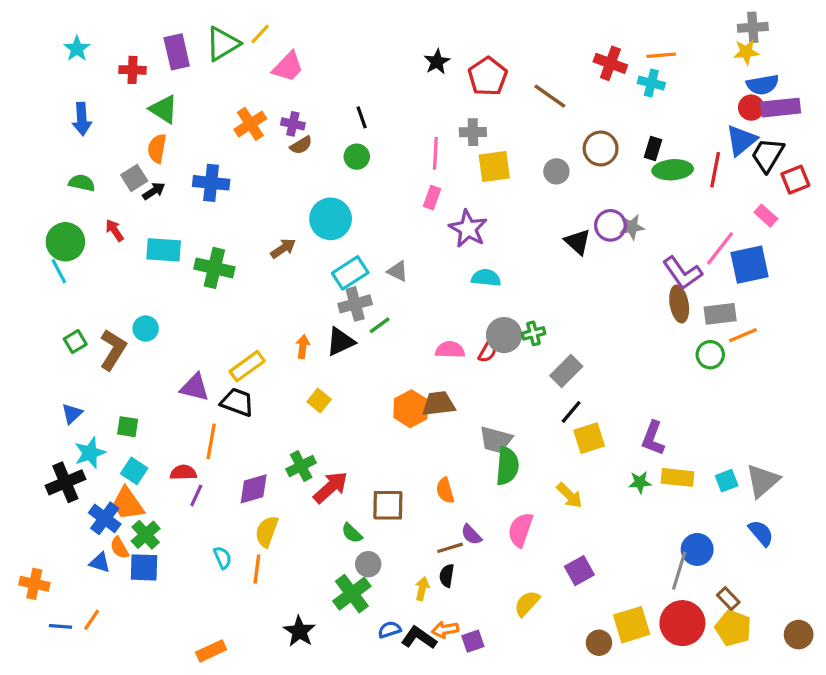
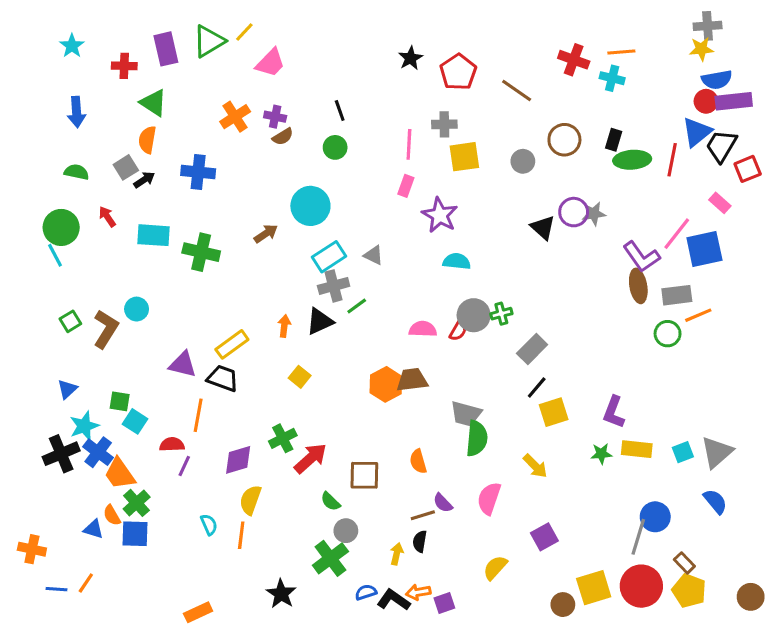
cyan square: (134, 471) -> (135, 421), moved
blue cross: (105, 518) -> (98, 452), moved

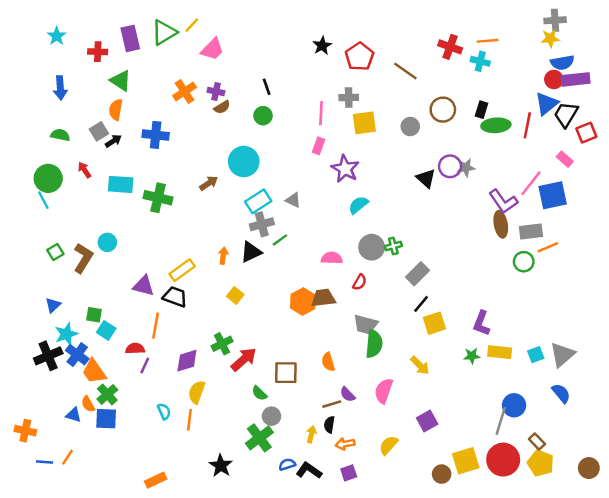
cyan semicircle: (457, 261) -> (358, 205), turned -45
red semicircle: (458, 331) -> (360, 282), moved
orange arrow: (418, 592) -> (345, 444), moved

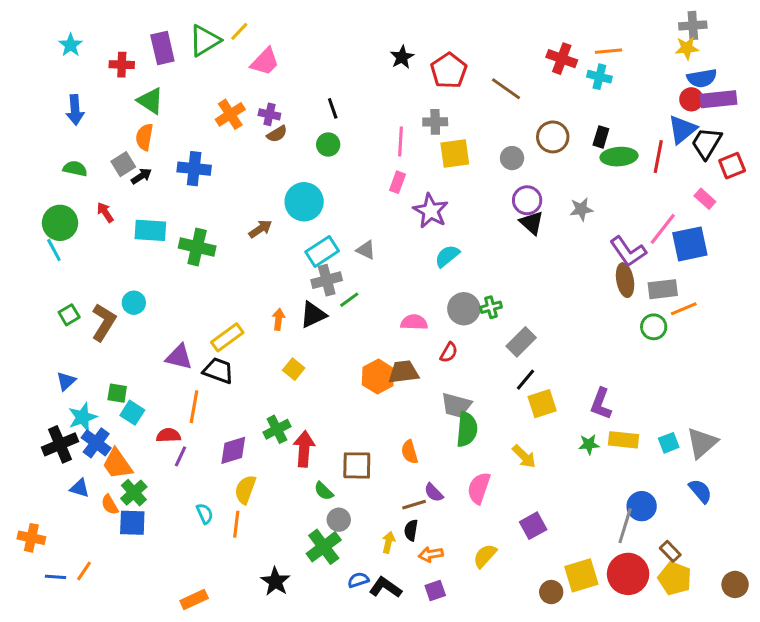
purple circle: (450, 166) -> (527, 200), moved
red arrow: (244, 359) -> (304, 449), turned -44
blue triangle: (74, 415) -> (80, 488), moved

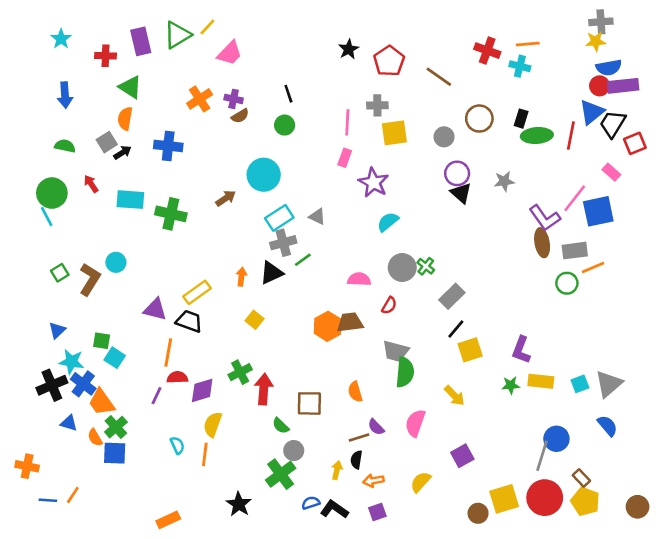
green cross: (491, 307) -> (426, 266), turned -36
cyan star: (83, 417) -> (71, 362), turned 30
red semicircle: (168, 435) -> (177, 377), moved

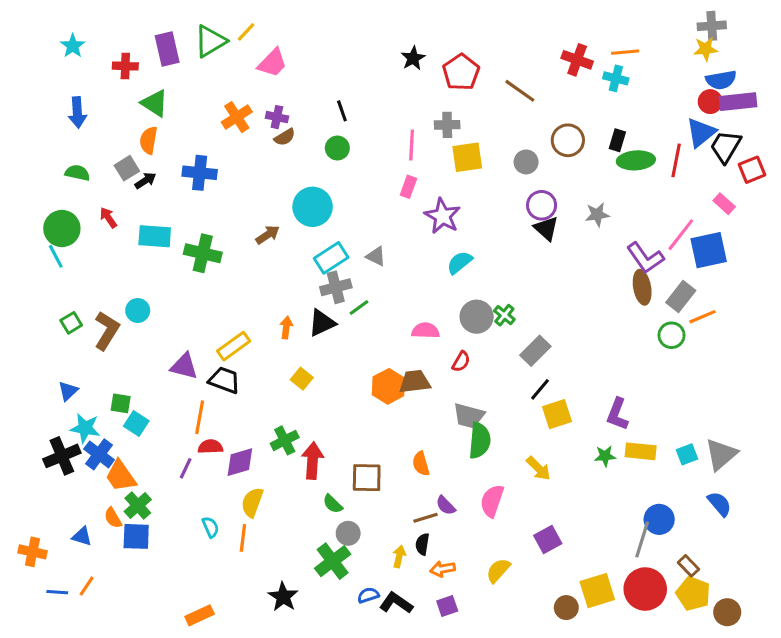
gray rectangle: (575, 251) -> (681, 297), turned -45
blue triangle: (69, 423) -> (82, 536), moved
brown circle: (638, 507) -> (727, 612), moved

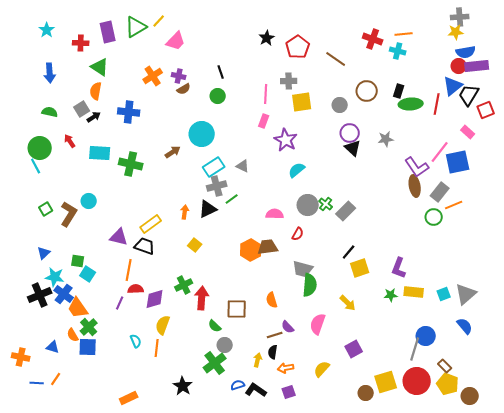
gray rectangle: (535, 351) -> (346, 211), moved

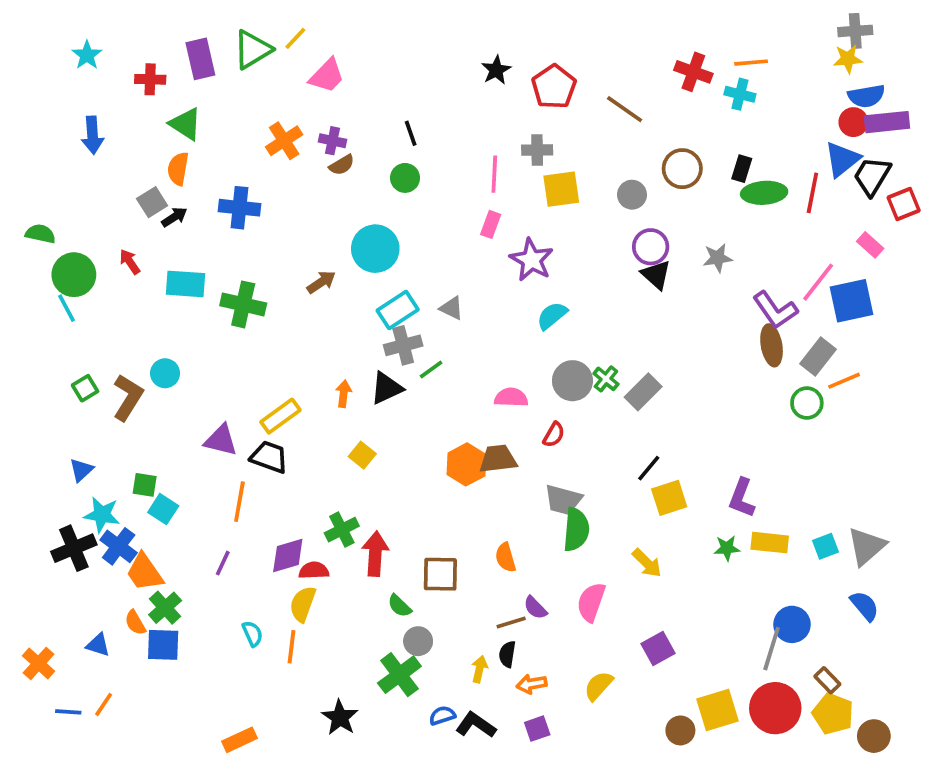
green semicircle: (50, 112) -> (40, 234), moved
red semicircle: (136, 289) -> (314, 570), moved
orange cross: (21, 357) -> (39, 663), turned 30

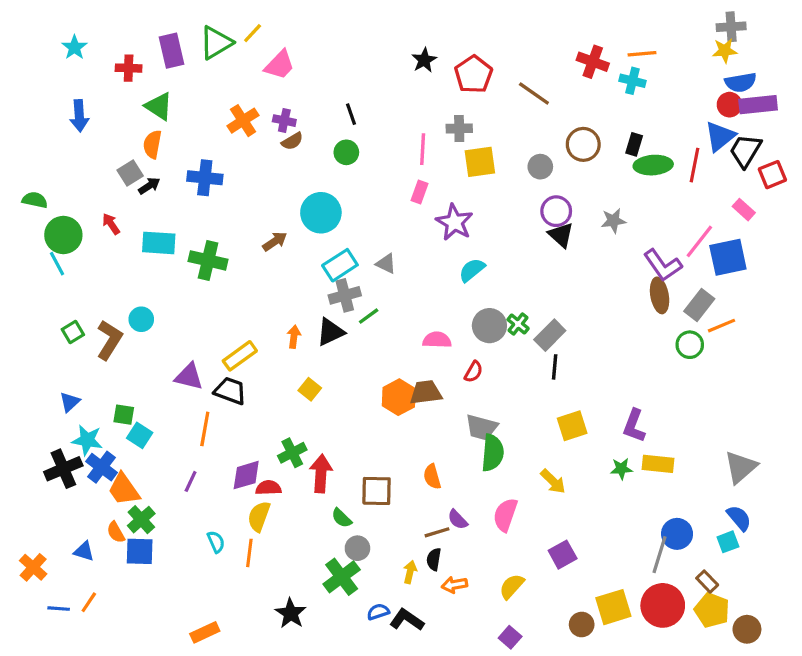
black line: (649, 468) -> (555, 367), moved, turned -35
cyan square: (825, 546) -> (728, 542), moved
purple square: (537, 729) -> (510, 637), moved, turned -30

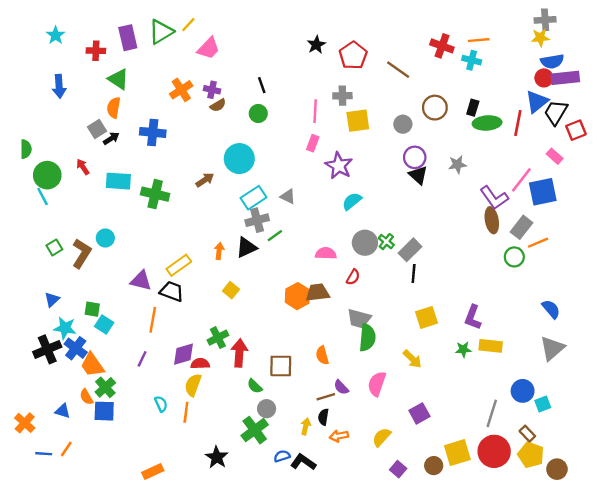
green semicircle: (35, 200) -> (26, 149), turned 78
blue semicircle: (739, 518) -> (551, 309), moved
blue circle: (677, 534) -> (523, 391), moved
purple square: (510, 637) -> (398, 469), moved

